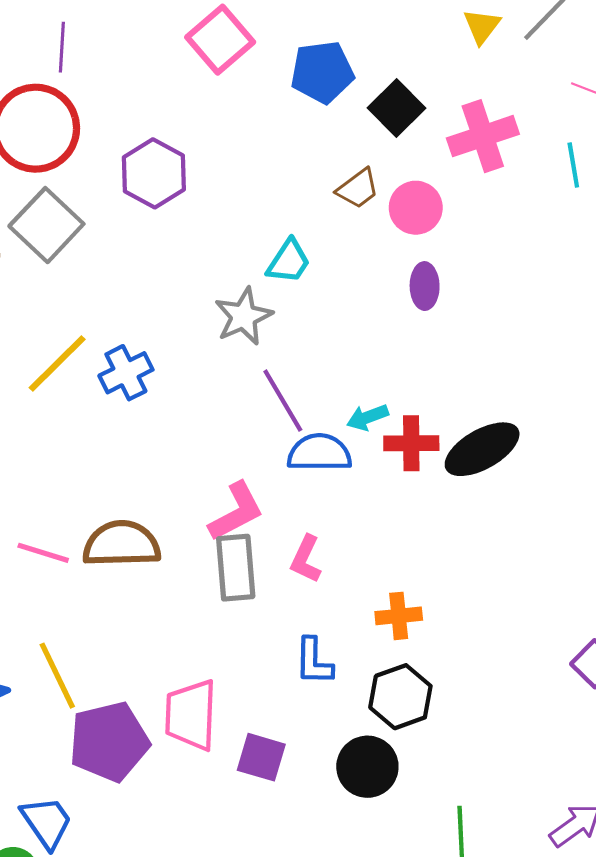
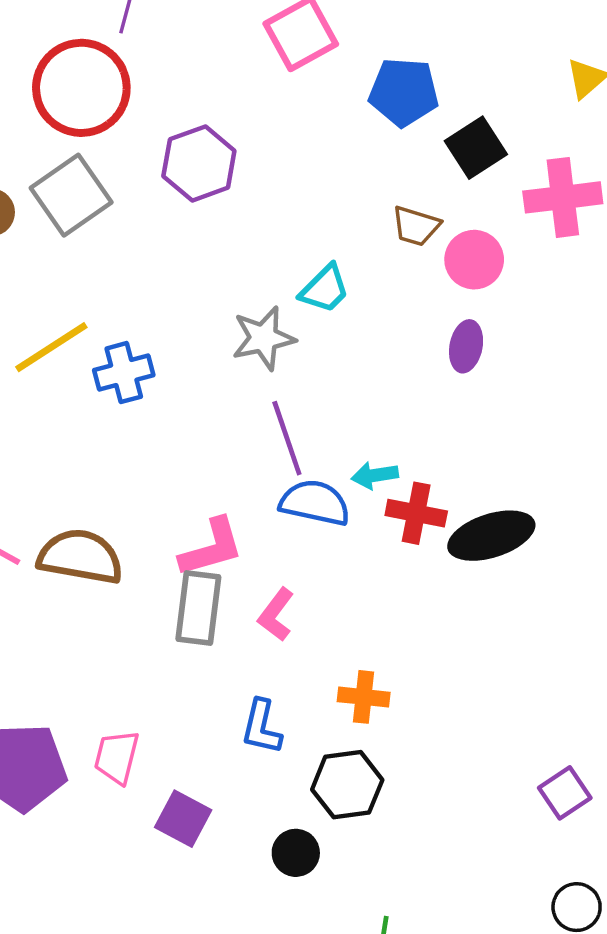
brown trapezoid: (358, 189) -> (416, 226), turned 42
pink trapezoid: (191, 715) -> (117, 757), size x0.7
black circle: (367, 767) -> (296, 853), size x0.7

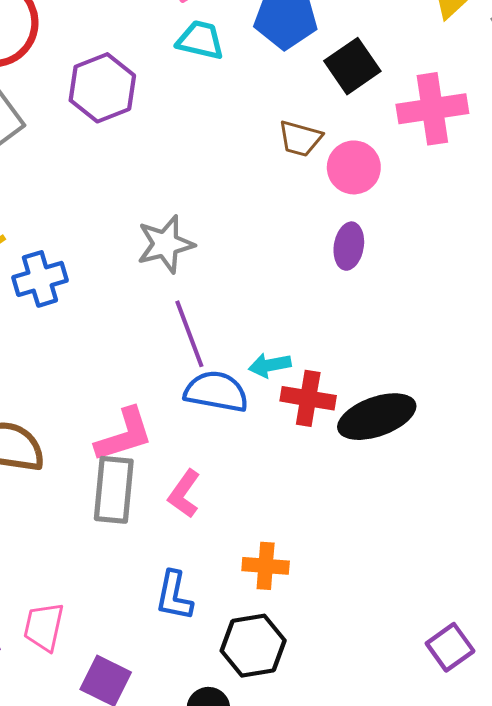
cyan trapezoid: (325, 289) -> (200, 40), moved, turned -120

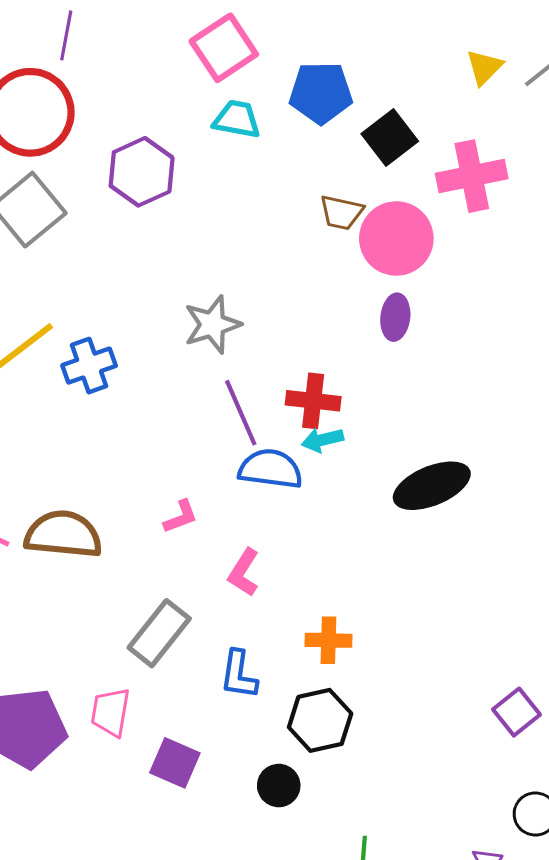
pink circle: (354, 167) -> (396, 238), size x1.4
red cross: (308, 398) -> (313, 401), moved
pink L-shape: (124, 435) -> (181, 517), size x0.6
gray rectangle: (114, 490) -> (159, 633), moved, turned 36

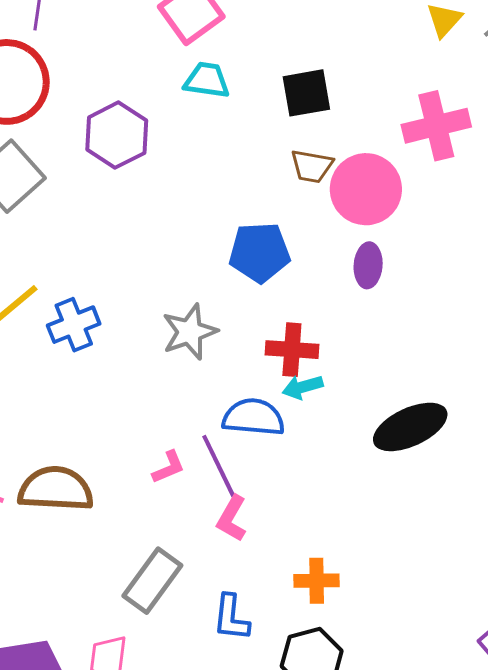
blue pentagon: (321, 93) -> (260, 252), moved
black square: (390, 137) -> (306, 93), moved, turned 30
gray star: (212, 324) -> (190, 332), moved
purple line: (241, 413) -> (219, 466), moved

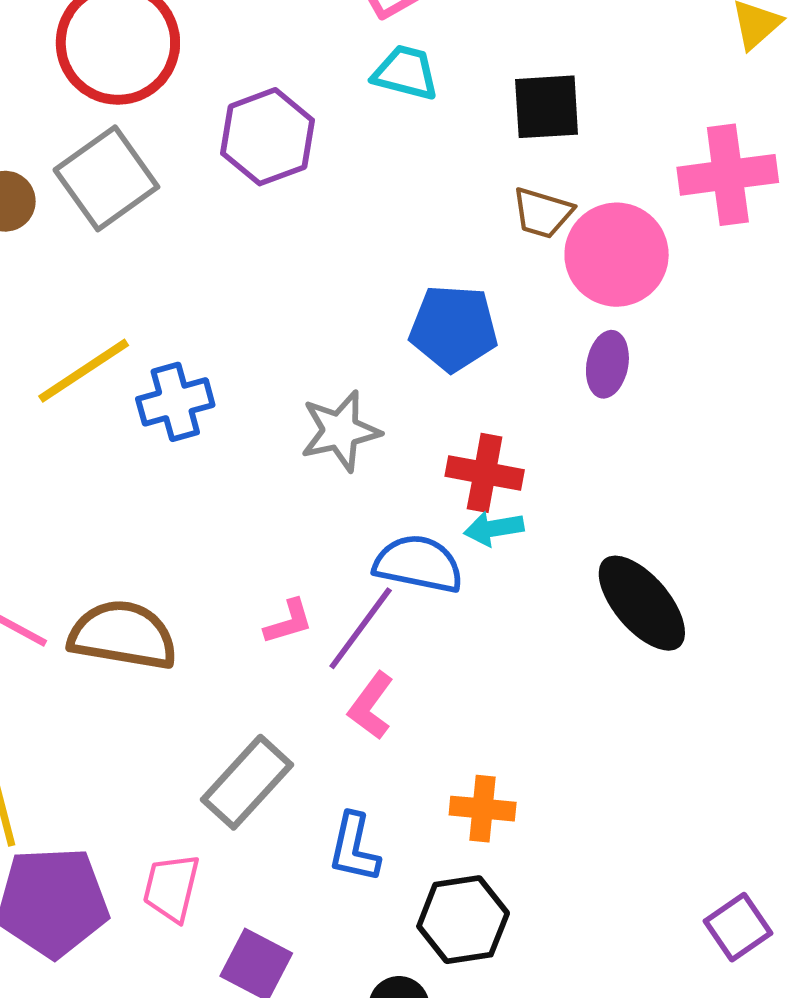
black ellipse: (410, 427) -> (642, 603), turned 68
purple line: (219, 466) -> (361, 628), turned 56

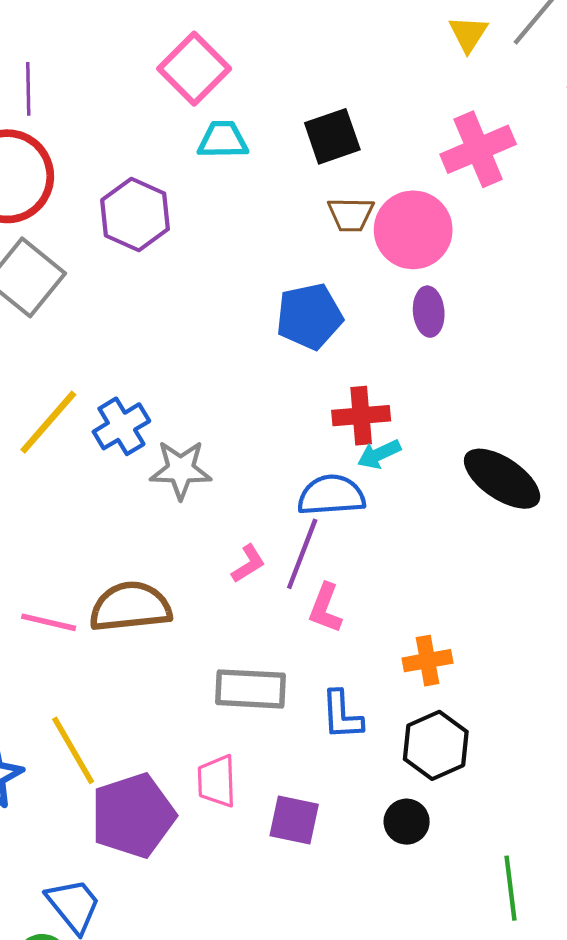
gray star: (340, 431) -> (181, 470), moved, turned 30
gray rectangle: (247, 782) -> (251, 689), turned 66

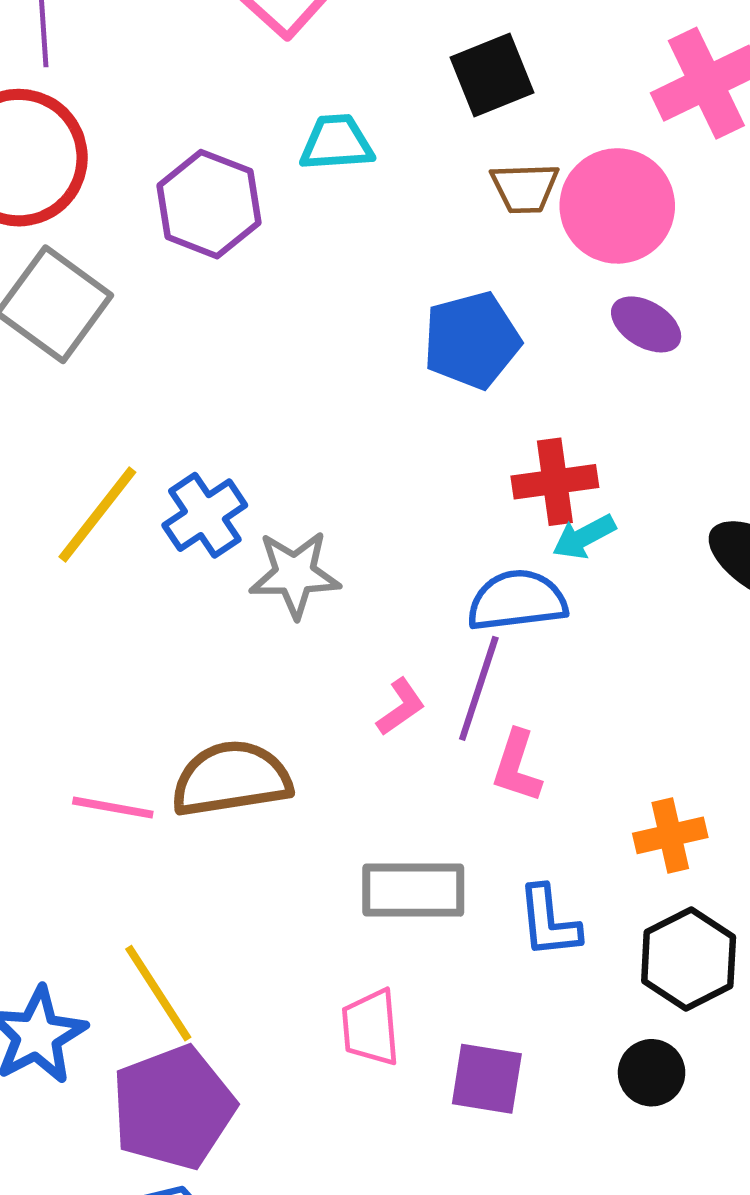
cyan trapezoid: (223, 140) -> (336, 143), moved
purple ellipse: (429, 312) -> (646, 324), turned -51
purple pentagon: (133, 816) -> (173, 1107), moved

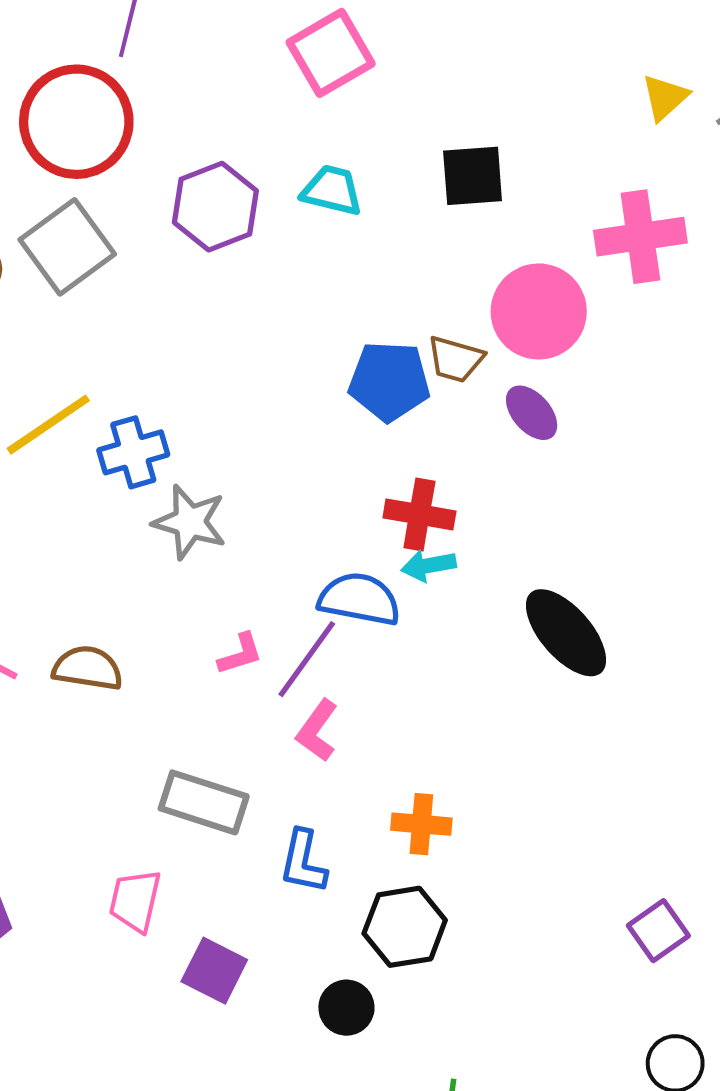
brown trapezoid: (525, 188) -> (455, 359), moved
brown semicircle: (231, 779) -> (88, 668), size x0.7

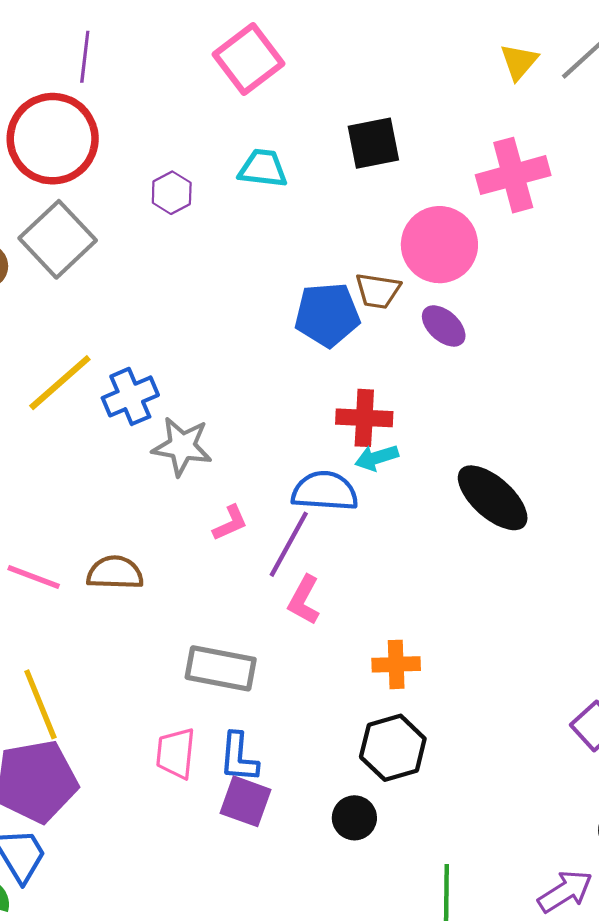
purple hexagon: (215, 207) -> (172, 193), size x0.6
pink L-shape: (240, 654) -> (230, 523), moved
blue L-shape: (303, 862) -> (239, 757), moved

